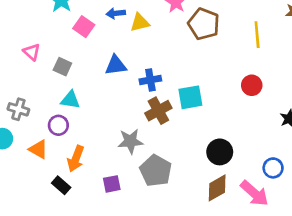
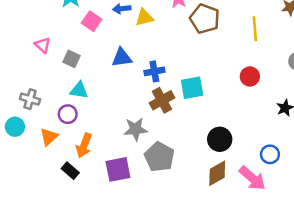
orange triangle: (38, 149) -> (49, 137), turned 48
purple square: (112, 184) -> (118, 169), size x1.5

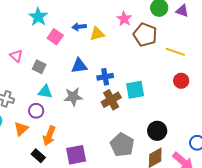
yellow line: (255, 29) -> (175, 52), moved, turned -66
gray star: (136, 129) -> (73, 97), moved
gray pentagon: (159, 157) -> (122, 145), moved

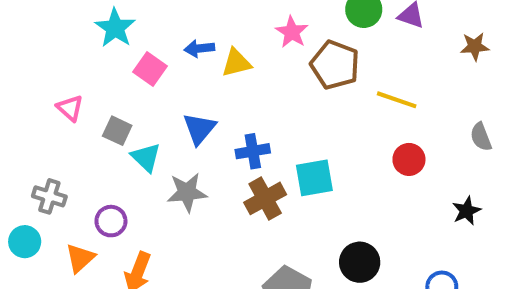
blue triangle: (79, 66) -> (199, 129), turned -42
cyan triangle: (45, 92) -> (146, 157), moved, turned 35

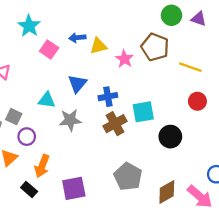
pink star: (292, 32) -> (124, 59), moved
gray square: (117, 131) -> (14, 117), moved
cyan triangle: (146, 157) -> (47, 100), turned -36
black circle: (360, 262) -> (170, 137), moved

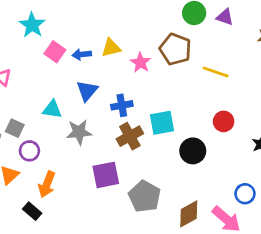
blue arrow: (77, 38) -> (82, 55), moved
red circle: (197, 101) -> (224, 121), moved
purple square: (74, 188) -> (106, 175), moved

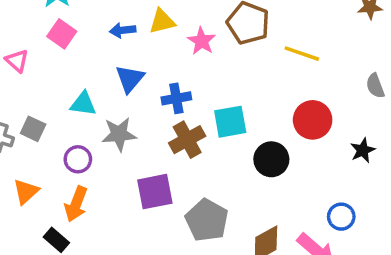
pink square: (55, 52) -> (62, 34), moved
red circle: (224, 121) -> (313, 120), size x1.4
purple circle: (29, 151) -> (78, 159), moved

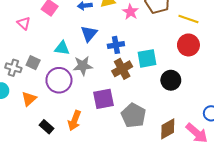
red circle: (313, 120) -> (188, 45), moved
purple circle: (78, 159) -> (59, 80), size x1.6
orange arrow: (76, 204) -> (74, 121), moved

